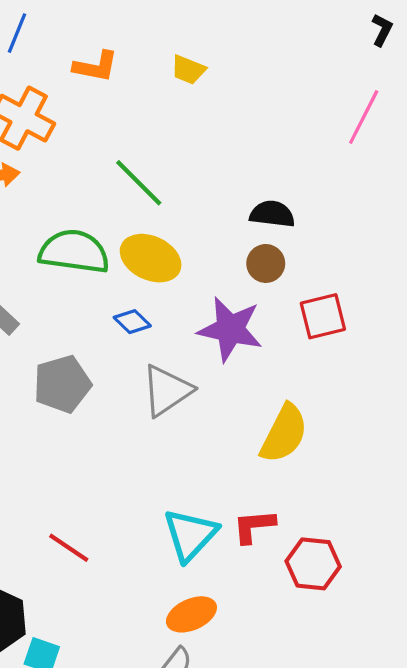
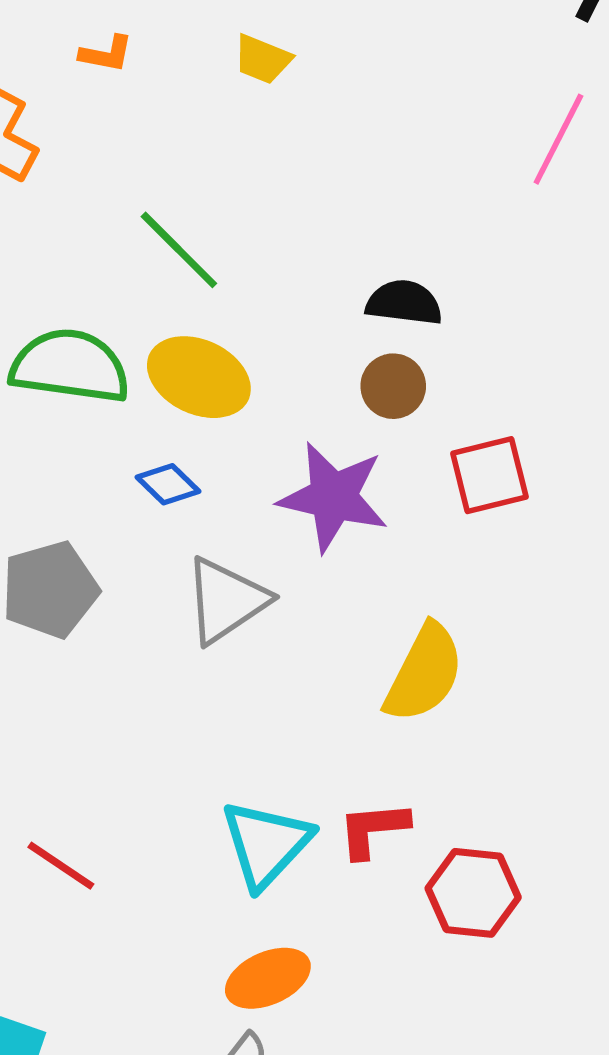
orange L-shape: (96, 66) -> (106, 54), size x0.7

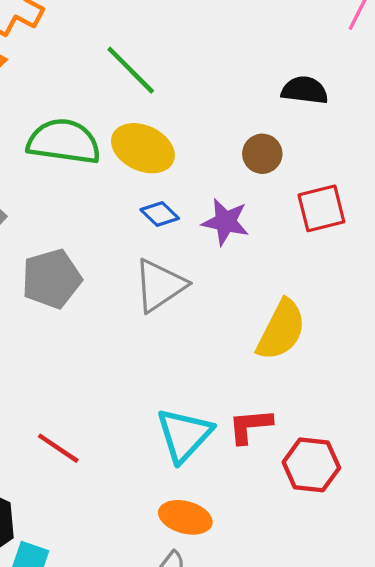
black semicircle: (404, 303) -> (305, 90), moved
blue diamond: (168, 484) -> (160, 214), moved
purple star: (333, 497) -> (225, 222), size x0.7
orange ellipse: (268, 978) -> (185, 517), turned 39

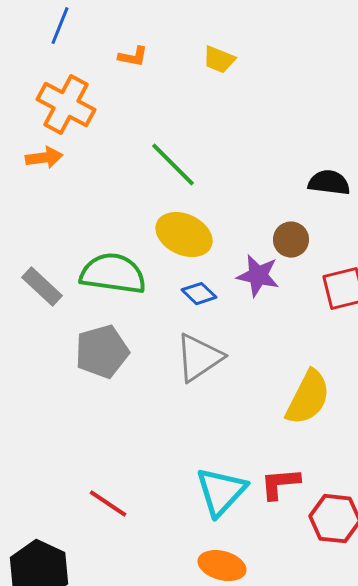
green semicircle: (64, 141) -> (113, 274), moved
purple star: (225, 222) -> (258, 276), moved

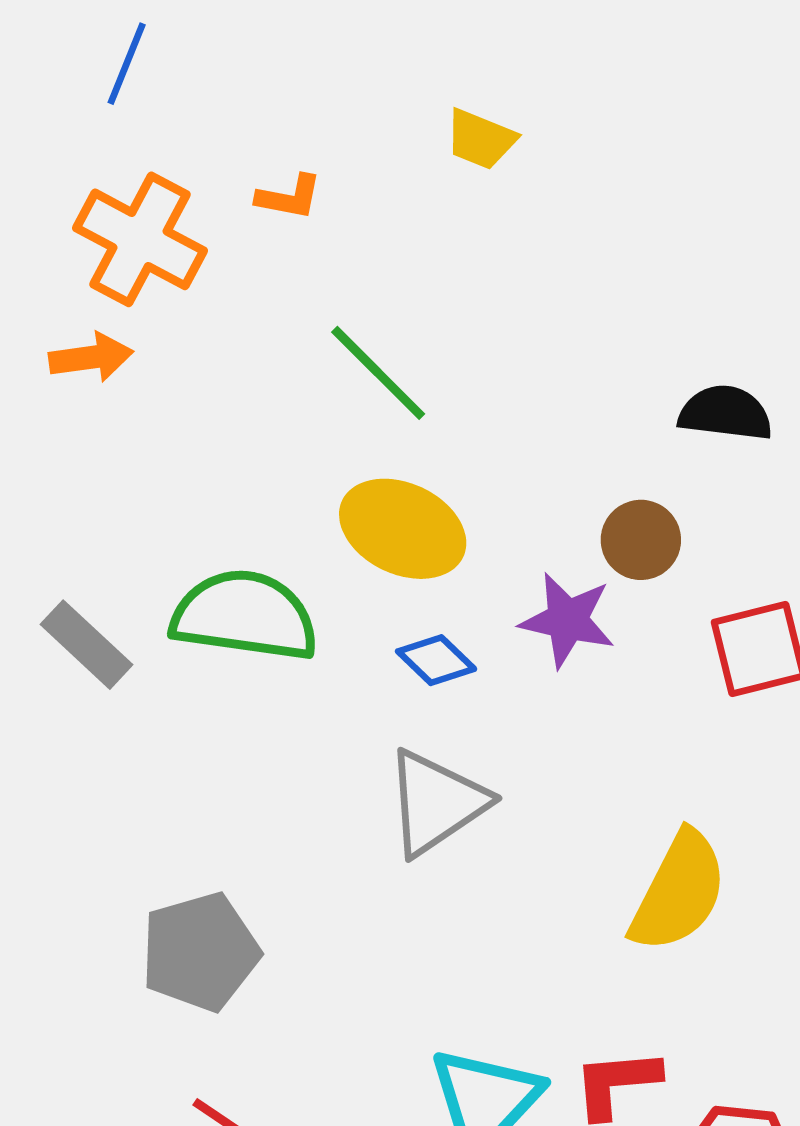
orange L-shape: (133, 57) -> (289, 197), moved
gray pentagon: (102, 352) -> (200, 952), moved

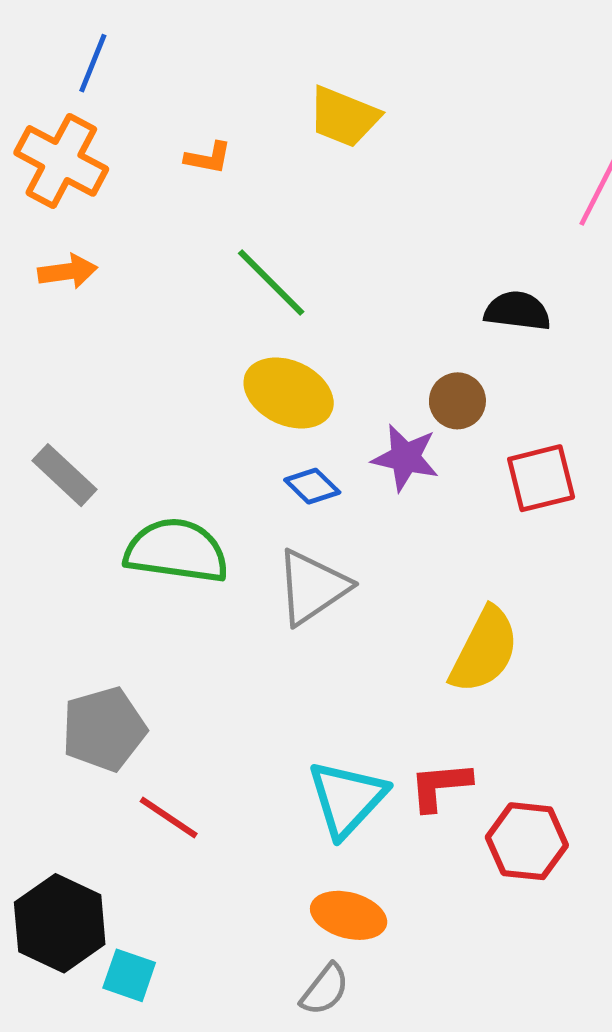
yellow trapezoid: (481, 139) -> (344, 117), size x1.4
orange cross: (140, 239) -> (61, 161), moved
green semicircle: (245, 616) -> (177, 551), moved
gray pentagon: (200, 952) -> (104, 729), moved

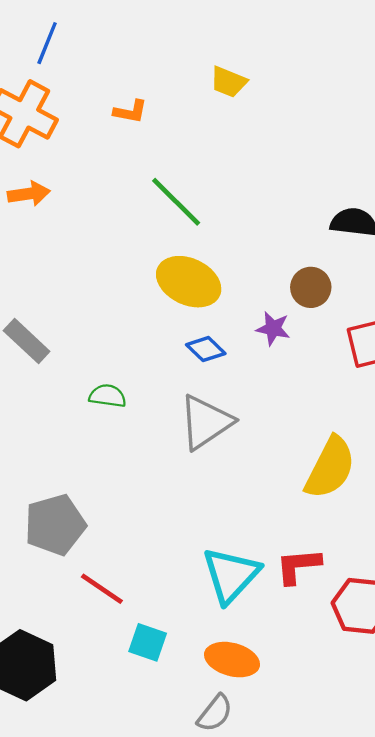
yellow trapezoid: (344, 117) -> (229, 82), size x0.7
purple star: (405, 458) -> (273, 328), size x0.7
green semicircle: (177, 551) -> (108, 396), size x0.5
cyan square: (129, 975) -> (148, 642), moved

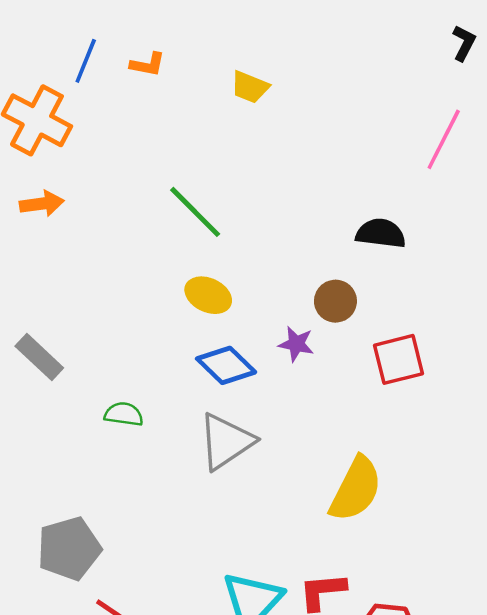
blue line: (47, 43) -> (86, 61), moved
orange L-shape: (130, 112) -> (148, 64), moved
yellow ellipse: (189, 282) -> (208, 295), size x0.7
blue diamond: (206, 349) -> (226, 365), size x1.4

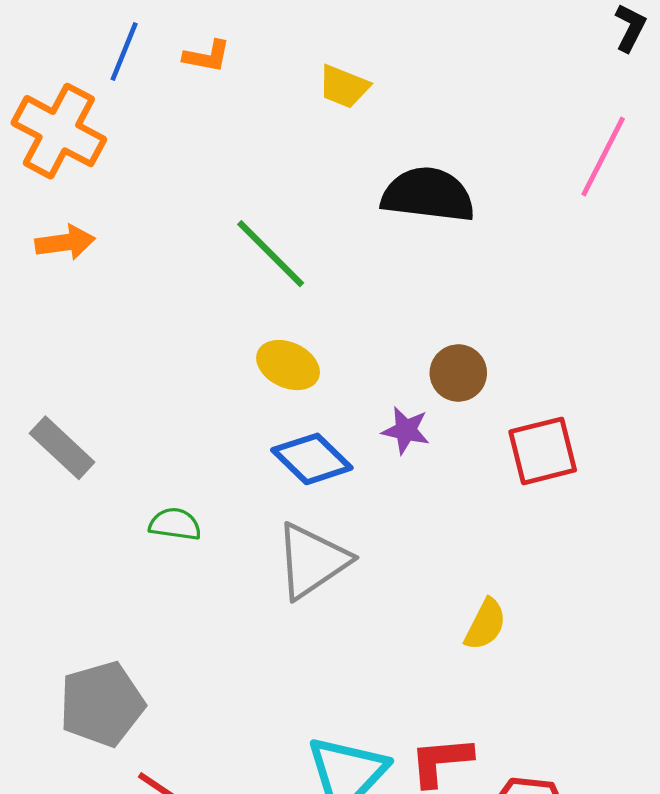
black semicircle: (381, 233) -> (428, 195), moved, size x1.4
yellow semicircle: (356, 489) -> (485, 624), size x0.6

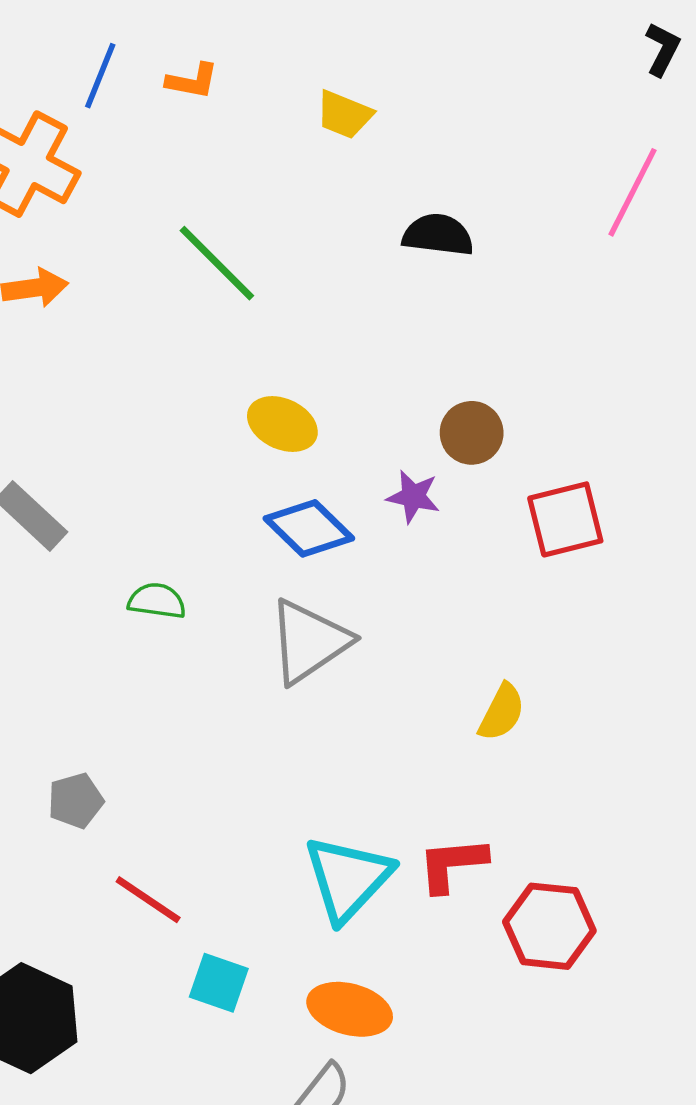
black semicircle: (428, 195) -> (438, 235), size x0.7
green line: (271, 254) -> (217, 263), moved
gray pentagon: (102, 704) -> (76, 801), size x0.6

